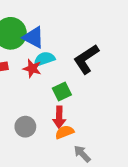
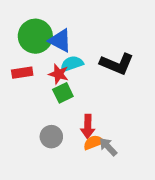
black L-shape: (86, 59) -> (117, 64), turned -124
green square: (62, 91) -> (63, 93), moved
gray arrow: (82, 154) -> (108, 147), moved

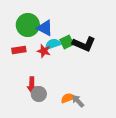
green square: (63, 93) -> (67, 42), moved
red arrow: (88, 126) -> (32, 85), moved

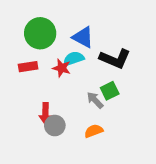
blue triangle: (45, 28) -> (83, 37), moved
green square: (67, 42) -> (110, 91), moved
gray arrow: (78, 101) -> (95, 100), moved

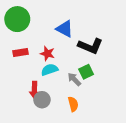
green circle: (40, 33) -> (17, 19), moved
cyan semicircle: (74, 59) -> (50, 70), moved
orange semicircle: (94, 131) -> (73, 104), turned 96

